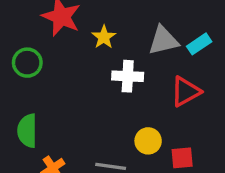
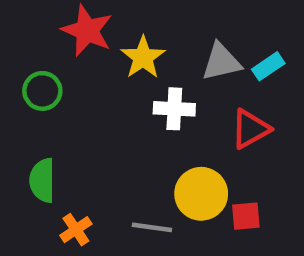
yellow star: (104, 37) -> (143, 57), size x1.4
yellow circle: (148, 141) -> (201, 194), size x1.5

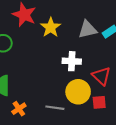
white cross: (174, 109) -> (72, 61), moved
red triangle: (250, 129) -> (101, 76), moved, turned -48

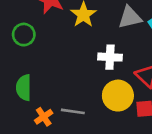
gray line: (55, 108) -> (73, 111), moved

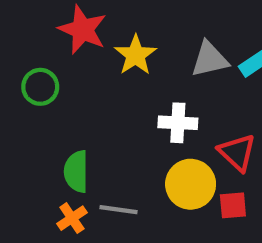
green semicircle: (24, 88) -> (76, 172), moved

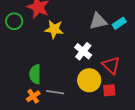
yellow star: (136, 55) -> (54, 29), moved, turned -30
green circle: (40, 87) -> (14, 21), moved
white cross: (178, 123) -> (83, 51), turned 36

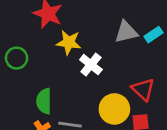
green circle: (14, 21) -> (17, 58), moved
white cross: (83, 51) -> (91, 65), moved

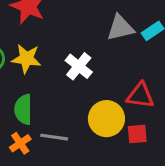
yellow star: (69, 42) -> (26, 59), moved
red triangle: (143, 89) -> (140, 96), turned -35

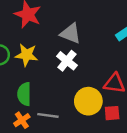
gray triangle: (120, 28) -> (71, 33), moved, turned 35

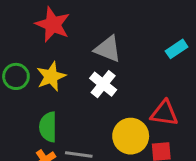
yellow star: (27, 55) -> (51, 76), turned -30

